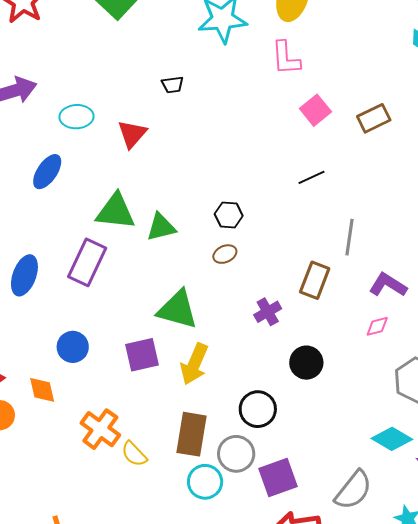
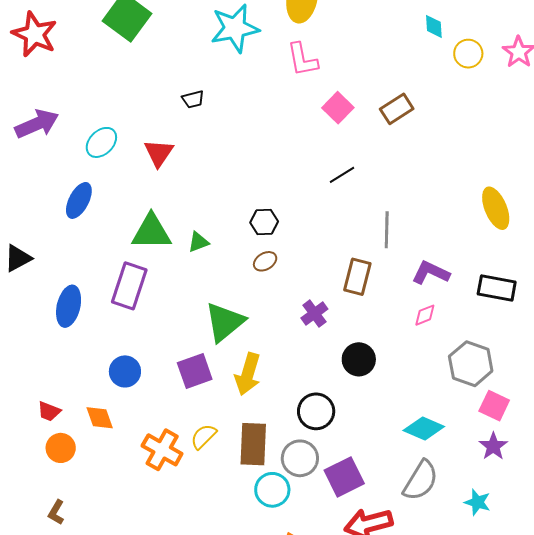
cyan ellipse: (76, 117) -> (101, 142), turned -36
green triangle: (161, 227) -> (198, 242), size x0.7
green triangle: (178, 310) -> (225, 322), turned -48
cyan diamond: (392, 439) -> (424, 428), moved
yellow semicircle: (134, 454) -> (204, 436), moved, turned 96

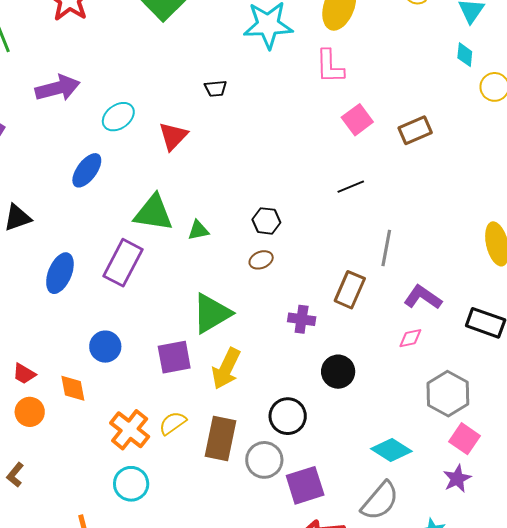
purple cross: (314, 314) -> (302, 319), turned 36
cyan circle: (272, 490) -> (131, 484), moved

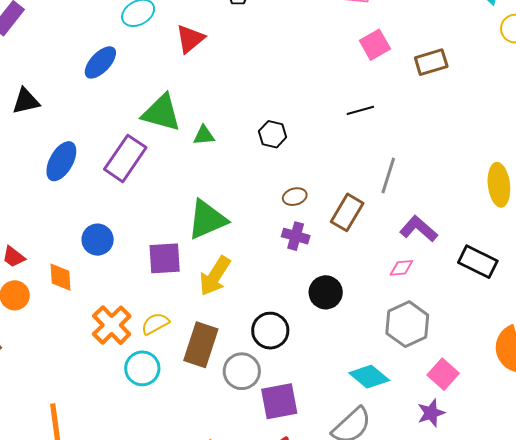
brown ellipse: (261, 260) -> (295, 197), moved
gray hexagon: (448, 394) -> (407, 324), moved
cyan circle: (131, 484) -> (142, 368), moved

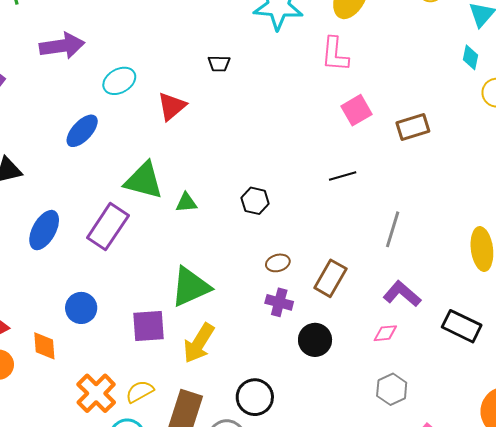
gray line: (388, 175) -> (393, 229), moved
black circle: (326, 292) -> (315, 340), moved
gray hexagon: (407, 324) -> (392, 389), size x0.7

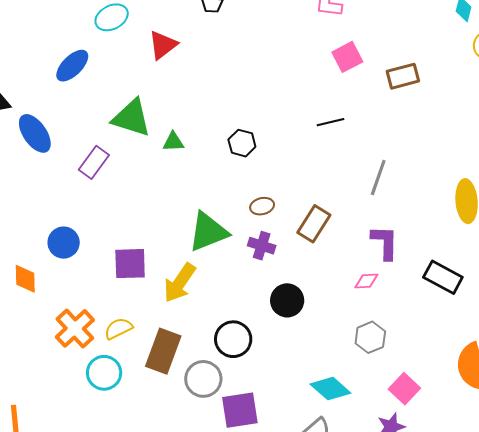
purple rectangle: (108, 227) -> (94, 162), size x0.7
blue ellipse: (44, 230) -> (35, 133), moved, turned -66
green triangle: (190, 287) -> (208, 232), moved
purple L-shape: (402, 294) -> (385, 242), turned 48
black circle: (315, 340) -> (287, 300), moved

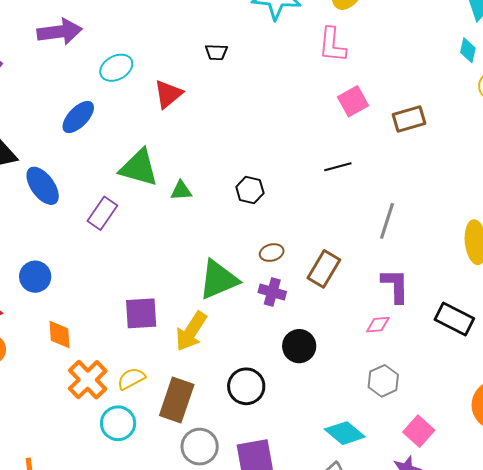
blue circle: (64, 243) -> (35, 277), moved
orange diamond: (25, 279) -> (60, 334), moved
gray circle: (203, 379) -> (200, 447), moved

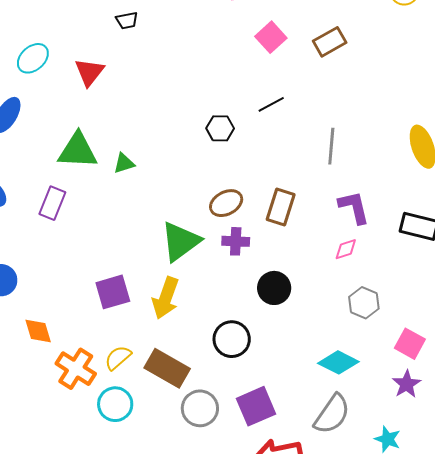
black hexagon: (250, 190) -> (220, 128), moved
brown ellipse: (272, 253) -> (226, 203), size x1.4
brown rectangle: (177, 400) -> (167, 368), turned -66

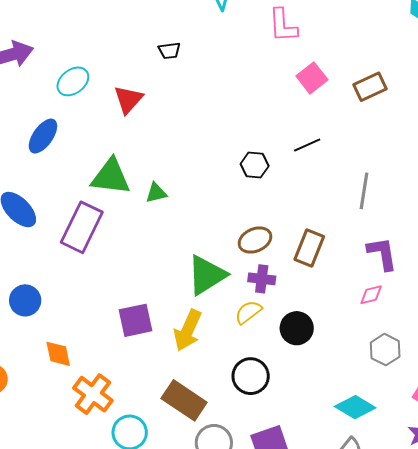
purple rectangle: (52, 203) -> (82, 227), size x1.5
yellow semicircle: (118, 358) -> (248, 312), moved

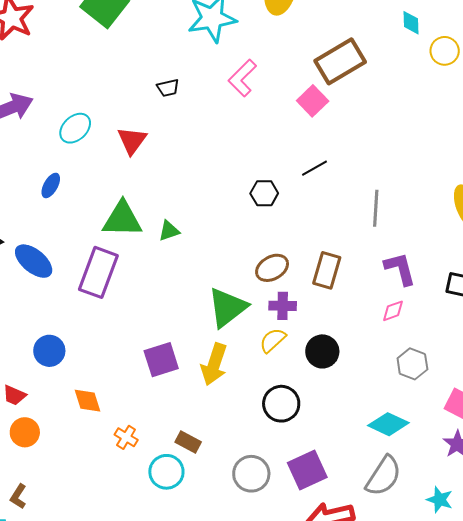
pink L-shape: (283, 25) -> (242, 78), moved, turned 54
brown rectangle: (370, 87) -> (340, 61), moved, size x1.5
blue ellipse: (43, 136) -> (51, 185), size x0.7
orange cross: (93, 394) -> (126, 437), size x0.6
brown rectangle: (184, 400) -> (188, 442), moved, size x0.6

